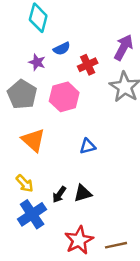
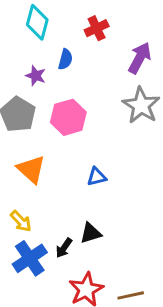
blue semicircle: (62, 49) -> (65, 59), turned -49
red cross: (88, 65) -> (97, 28), moved
black arrow: (59, 195) -> (64, 248), moved

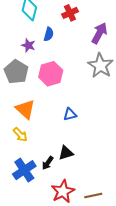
yellow arrow: (21, 221) -> (20, 135), moved

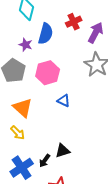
red cross: (70, 13) -> (74, 22), moved
blue semicircle: (49, 34) -> (46, 34), size x1.5
blue triangle: (70, 114) -> (64, 101), moved, turned 40

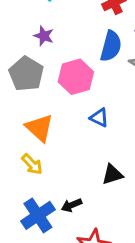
blue semicircle: (46, 34) -> (111, 46), moved
black triangle: (63, 151) -> (112, 175), moved
black arrow: (45, 161) -> (71, 205), turned 32

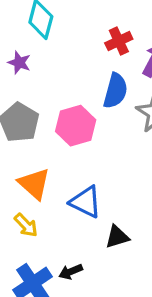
purple star: (44, 36) -> (19, 63), moved
blue triangle: (99, 118) -> (86, 202), moved, size x1.5

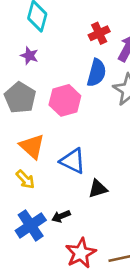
purple star: (19, 63) -> (29, 56), moved

